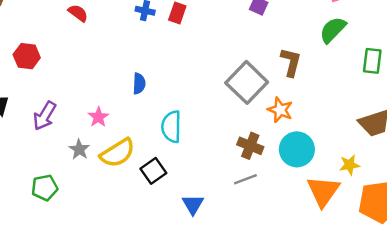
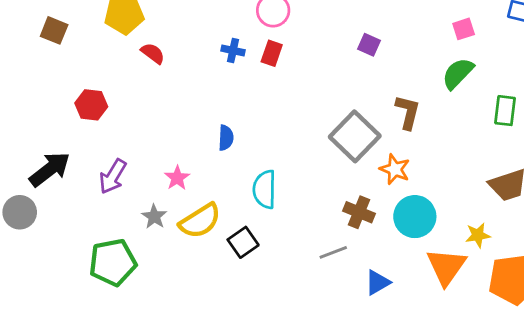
gray line: (245, 179) -> (333, 252), moved
green pentagon: (45, 188) -> (113, 262), size x1.5
blue triangle: (193, 204) -> (378, 282), moved, turned 30

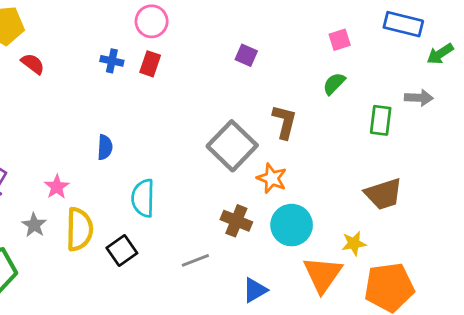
green semicircle: (458, 73) -> (334, 84), size x0.7
yellow semicircle: (200, 221) -> (79, 229), turned -57
gray line: (333, 252) -> (195, 260), moved

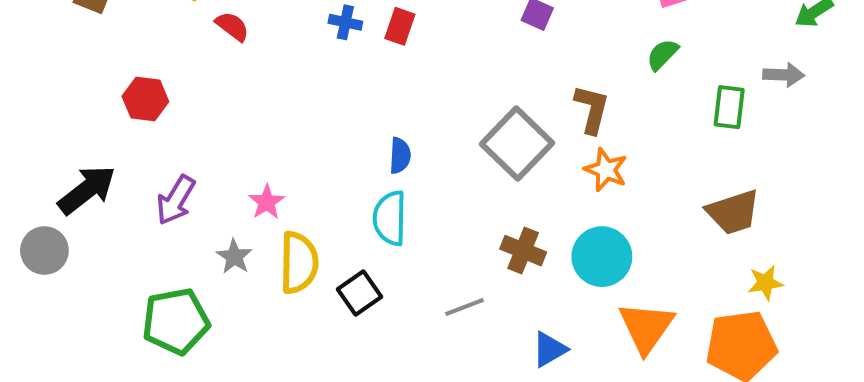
blue semicircle: (105, 147) -> (400, 156), moved
orange star: (272, 178) -> (606, 170), moved
yellow star: (354, 243) -> (765, 283), moved

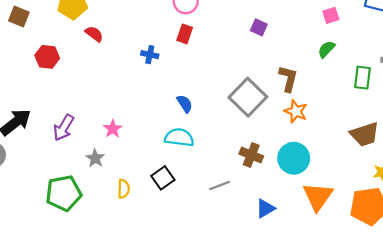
blue cross: (345, 22) -> (150, 55), moved
red hexagon: (145, 99) -> (47, 57), moved
blue semicircle: (400, 156) -> (185, 104), turned -36
cyan semicircle: (390, 218) -> (179, 138), turned 96
yellow semicircle: (299, 263) -> (124, 189), moved, size x0.6

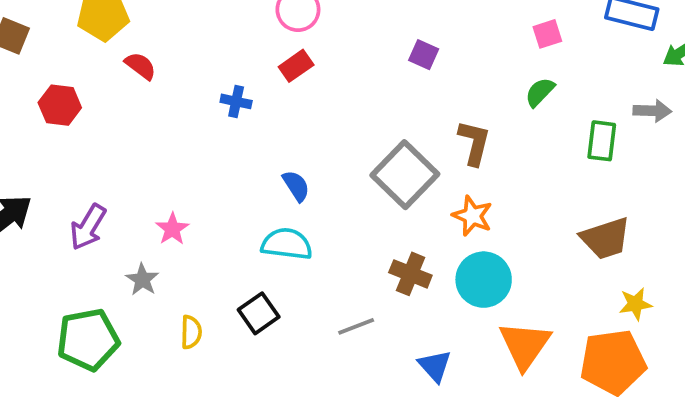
red rectangle: (185, 34) -> (296, 66), turned 36
orange star: (296, 111) -> (472, 216), moved
blue triangle: (265, 208) -> (435, 366), turned -42

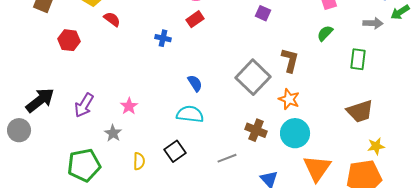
gray arrow: (652, 111) -> (373, 23), moved

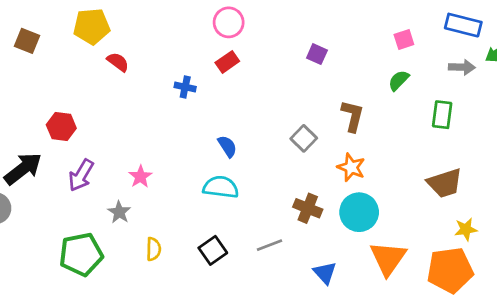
red hexagon: (69, 40) -> (61, 127), moved
gray square: (253, 77) -> (304, 138), size x0.6
black square: (175, 151) -> (213, 250), moved

